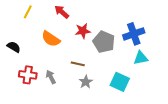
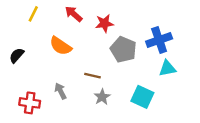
red star: (83, 31) -> (104, 23), moved
black semicircle: (14, 47) -> (17, 55), turned -80
red cross: (28, 75) -> (30, 103), moved

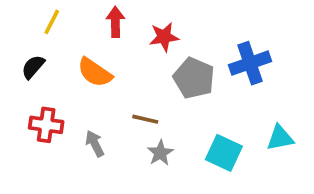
red arrow: (74, 14) -> (115, 22), turned 48
black semicircle: (17, 55) -> (33, 67), moved
cyan triangle: (167, 68) -> (280, 138), moved
red cross: (30, 103) -> (46, 125), moved

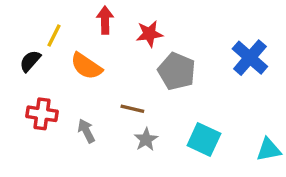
yellow line: (52, 22) -> (54, 35), moved
blue cross: (250, 63) -> (250, 58), moved, turned -30
cyan triangle: (280, 138) -> (269, 150), moved

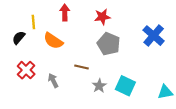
red star: (149, 34) -> (102, 17), moved
yellow line: (54, 35) -> (33, 22), turned -32
red cross: (42, 114) -> (26, 70), turned 36
gray star: (146, 139) -> (99, 86), moved

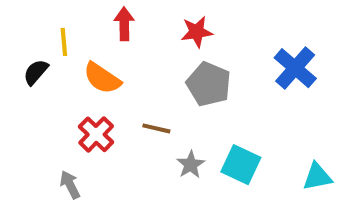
red cross: (26, 70) -> (96, 134), moved
gray arrow: (53, 81) -> (70, 185), moved

